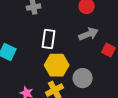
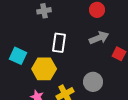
yellow hexagon: (57, 65) -> (44, 69), moved

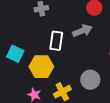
gray arrow: (99, 38) -> (82, 31), moved

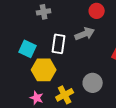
cyan square: (15, 54) -> (28, 49), moved

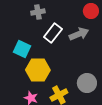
white rectangle: (59, 44) -> (53, 33), moved, turned 30

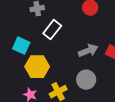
gray arrow: (79, 34) -> (88, 51), moved

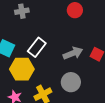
white rectangle: (52, 30) -> (37, 47), moved

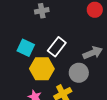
gray circle: (71, 82) -> (79, 73), moved

